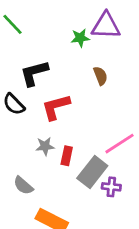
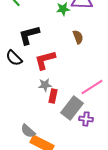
gray star: (45, 146) -> (45, 85), moved
gray semicircle: (23, 186) -> (28, 131), moved

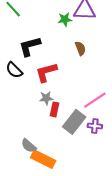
purple cross: (86, 119) -> (95, 126), moved

